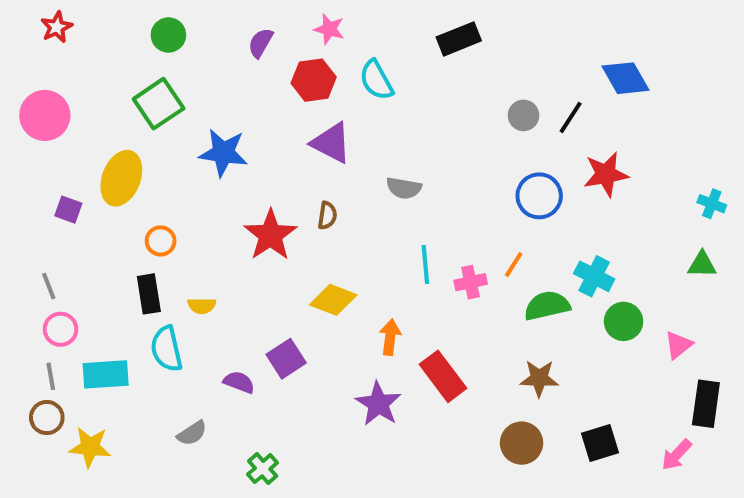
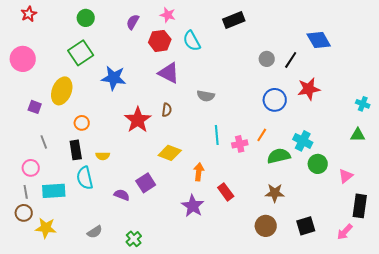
gray line: (49, 286) -> (44, 142), moved
red rectangle: (443, 376) -> (226, 192), size x0.7
gray semicircle: (192, 433) -> (95, 232), moved

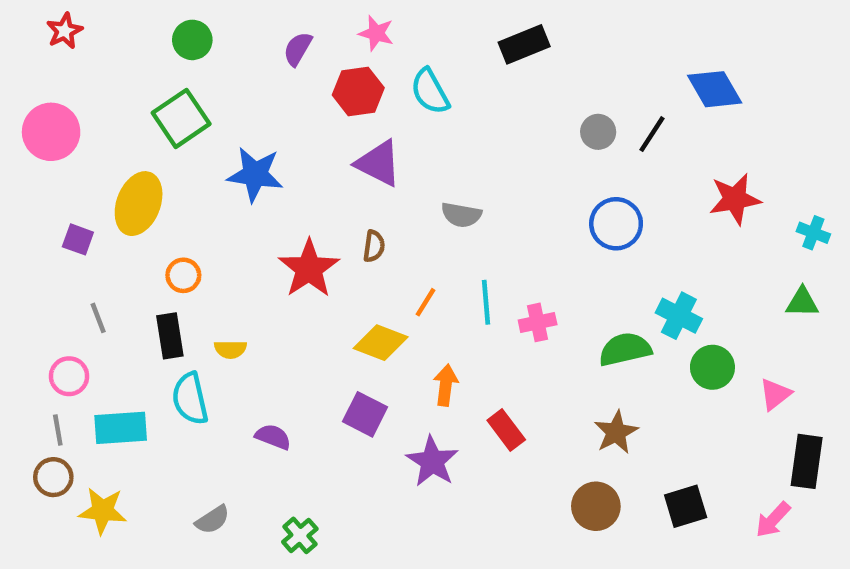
red star: (309, 89) -> (735, 199), moved
orange line: (262, 135) -> (425, 302), moved
purple square: (146, 183) -> (365, 414), moved, turned -30
brown star: (275, 193) -> (616, 432), turned -30

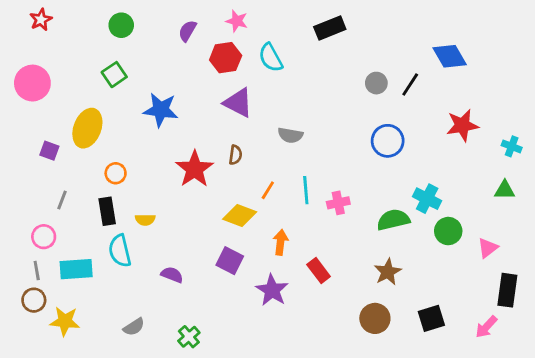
green square: (181, 118) -> (114, 75), size x0.7
gray line: (98, 318) -> (62, 200), turned 42

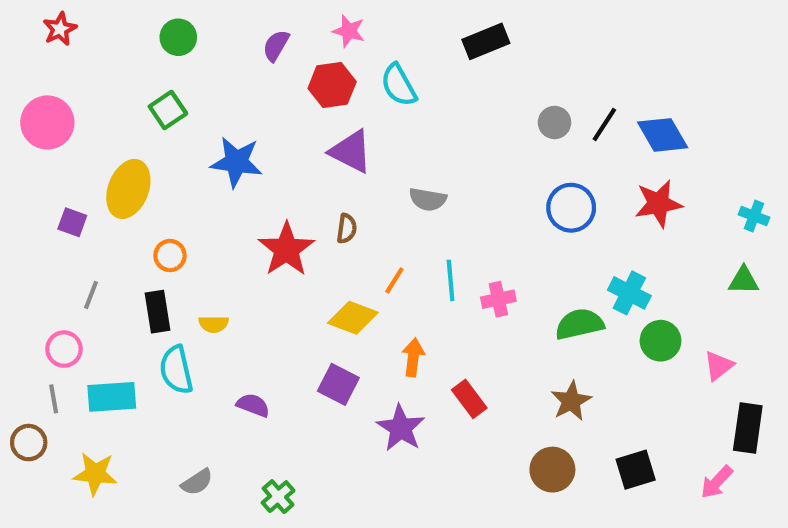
blue diamond: (450, 56) -> (663, 135), moved
red star: (462, 125) -> (658, 204), moved
brown circle: (34, 300) -> (29, 443), moved

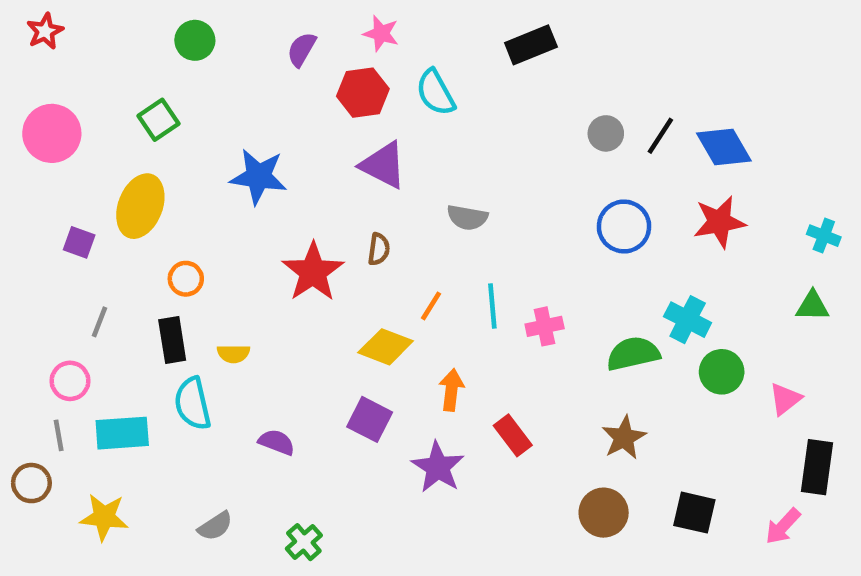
red star: (60, 29) -> (45, 31), moved
green square: (168, 110) -> (159, 120), moved
black square: (636, 470) -> (694, 513), turned 30

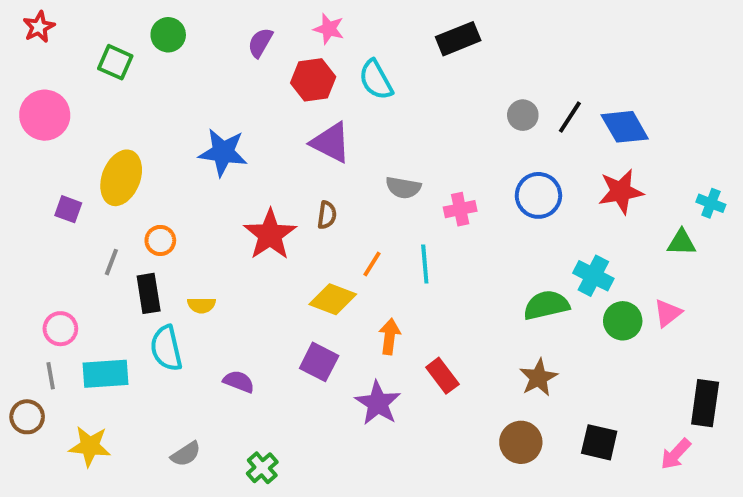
green square: (159, 120) -> (115, 62), moved, turned -32
green triangle: (812, 306) -> (682, 242), moved
gray line: (100, 322) -> (111, 262), moved
pink cross: (545, 326) -> (460, 209), moved
pink triangle: (785, 399) -> (668, 313), moved

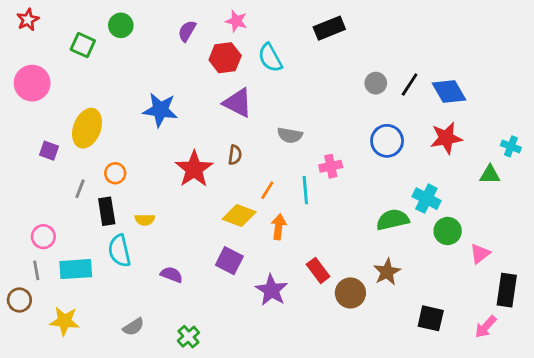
pink cross: (460, 209) -> (331, 166), moved
pink triangle: (668, 313) -> (480, 254), moved
orange arrow: (390, 336) -> (279, 227), moved
brown circle: (521, 442) -> (350, 293), moved

